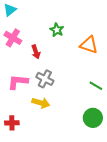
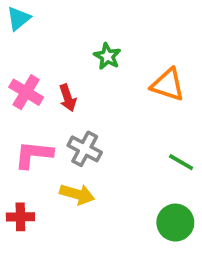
pink cross: (13, 38) -> (26, 92), moved
red cross: (12, 123) -> (20, 217), moved

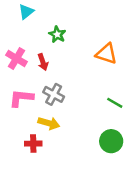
cyan triangle: (19, 18) -> (26, 12), moved
green star: (107, 56) -> (57, 34), moved
red cross: (20, 217) -> (33, 144), moved

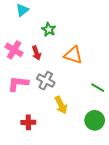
orange triangle: (106, 54) -> (73, 55), moved
yellow arrow: (49, 123) -> (61, 105), moved, turned 48

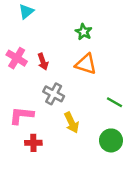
green star: (49, 29) -> (84, 32), moved
pink L-shape: (18, 84) -> (21, 115), moved

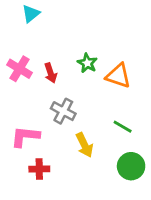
green star: (84, 32) -> (87, 63), moved
orange triangle: (86, 64) -> (118, 76), moved
green line: (115, 102) -> (123, 127), moved

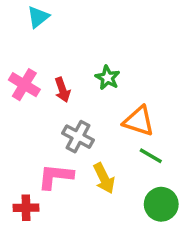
orange triangle: (118, 76) -> (139, 121), moved
pink L-shape: (25, 137) -> (55, 176), moved
red cross: (39, 169) -> (26, 208), moved

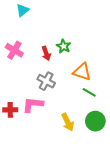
red arrow: (62, 90) -> (46, 53), moved
yellow arrow: (104, 178) -> (68, 122), moved
red cross: (26, 208) -> (10, 110), moved

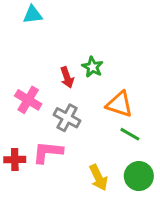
cyan triangle: (23, 10) -> (33, 15), turned 32
pink cross: (14, 50) -> (28, 100), moved

